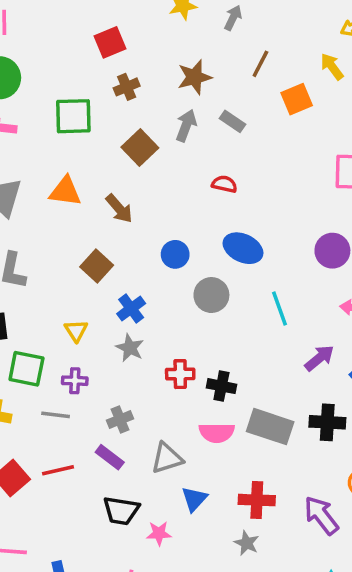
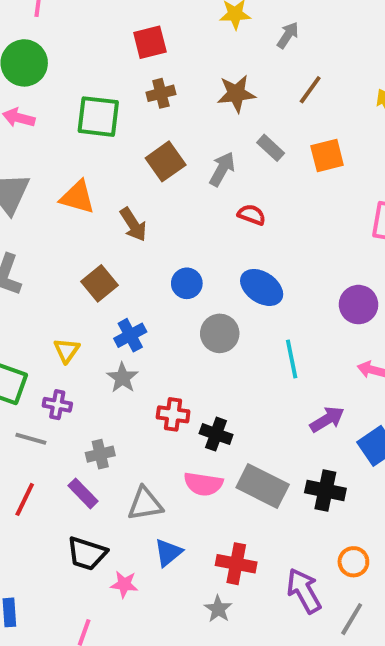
orange square: (297, 99) -> (327, 155), moved
gray arrow: (186, 126) -> (222, 169), moved
red line: (58, 470) -> (25, 499), turned -60

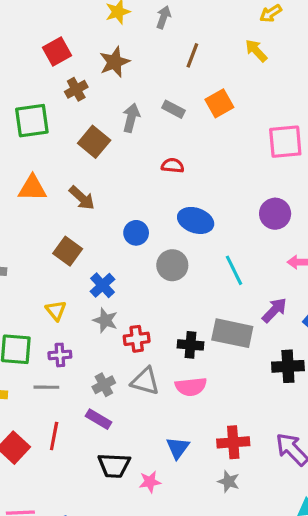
brown star: (236, 94) -> (115, 62), moved
gray arrow: (222, 169) -> (131, 118), moved
red cross: (173, 414) -> (137, 339), moved
gray rectangle: (263, 486) -> (232, 333), moved
gray triangle: (145, 504) -> (145, 381), moved, turned 40

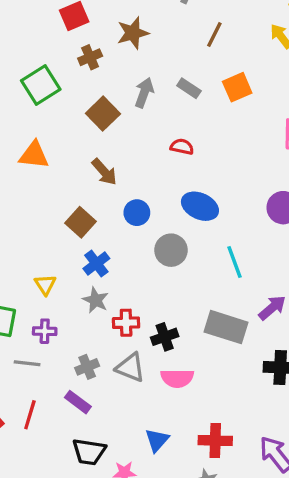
green square: (32, 121) -> (41, 85), turned -30
brown arrow: (82, 198) -> (104, 172), moved
brown square: (68, 251) -> (80, 222), moved
black cross: (190, 345) -> (165, 337), moved, turned -30

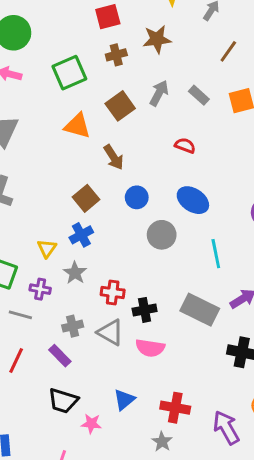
orange triangle: (34, 155) -> (77, 126), moved
blue cross: (96, 263) -> (81, 235), moved
gray star: (96, 300) -> (75, 273), moved

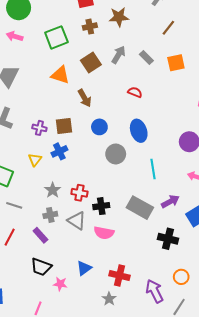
brown square: (86, 198) -> (64, 126), turned 30
blue ellipse: (193, 200) -> (139, 131), turned 35
gray star: (75, 273) -> (53, 190), moved
purple cross: (40, 289) -> (39, 128), moved

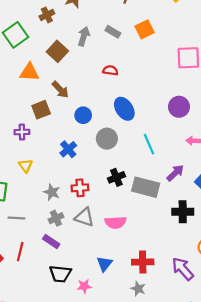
brown square: (64, 126) -> (41, 110), moved
blue cross: (59, 151) -> (68, 149), moved
black cross: (101, 206) -> (116, 177), moved

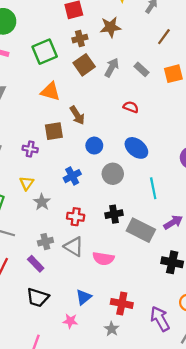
brown square: (57, 51) -> (84, 65), moved
blue ellipse: (124, 109) -> (136, 148), turned -30
gray star: (52, 192) -> (42, 202), moved
pink star: (84, 286) -> (70, 321), moved

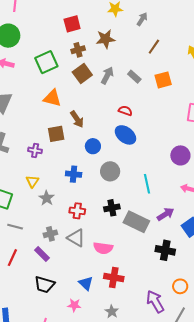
blue ellipse: (136, 148) -> (125, 135), moved
blue cross: (72, 176) -> (74, 174), turned 35
blue triangle: (84, 297) -> (86, 283), turned -35
red cross: (122, 303) -> (114, 278), moved

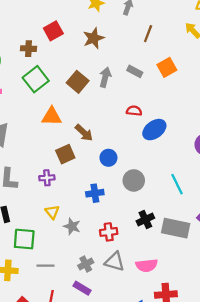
brown cross: (78, 50) -> (29, 49), moved, turned 32
blue ellipse: (125, 135) -> (154, 130), moved, turned -60

